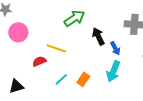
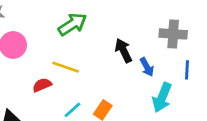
green arrow: (74, 18) -> (72, 24), moved
cyan arrow: (113, 71) -> (162, 97), moved

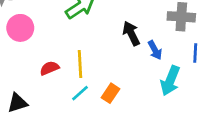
yellow line: (66, 67) -> (80, 64), moved, turned 68

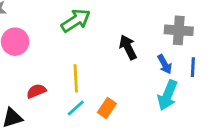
blue arrow: (155, 50) -> (165, 64), moved
red semicircle: (49, 68) -> (36, 91), moved

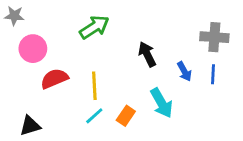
gray cross: (179, 30) -> (214, 37), moved
red semicircle: (36, 91) -> (54, 79), moved, size x1.4
cyan arrow: (167, 95) -> (162, 103), moved, turned -52

